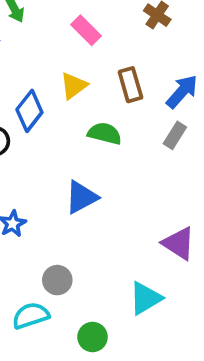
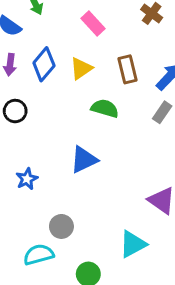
blue diamond: (29, 111) -> (44, 64), moved

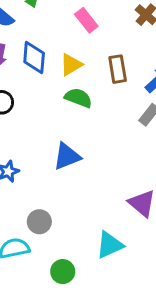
blue diamond: (44, 64) -> (34, 58), turned -40
green semicircle: (105, 108) -> (78, 98), moved

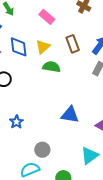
blue triangle: (67, 156) -> (70, 115), moved, turned 42

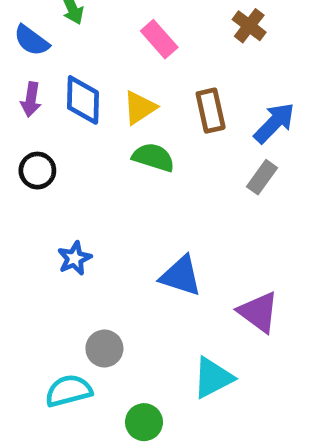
blue star: (16, 122) -> (74, 258), moved

